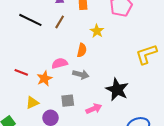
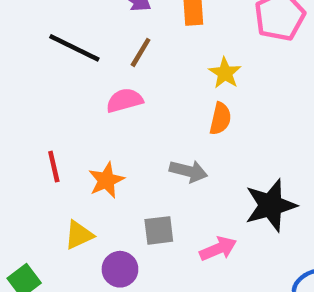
orange semicircle: (82, 50) -> (220, 119), moved
pink semicircle: (60, 63) -> (125, 100), moved
red line: (21, 72) -> (54, 167), turned 56
black star: (117, 90) -> (271, 205), turned 30

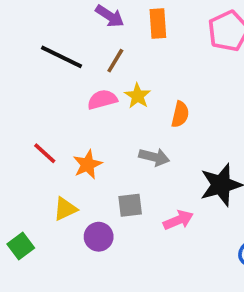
yellow star: (225, 73) -> (138, 96), moved
red line: (54, 167) -> (45, 153), turned -35

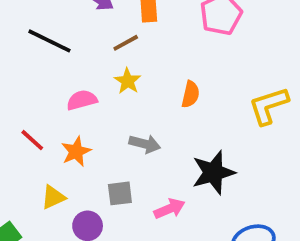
brown line: (115, 61) -> (126, 43), moved, turned 30
pink semicircle: (102, 100) -> (82, 100), moved
orange semicircle: (180, 114) -> (190, 94), moved

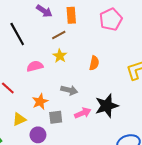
black line: (49, 41) -> (17, 34), turned 35
orange star: (76, 151) -> (40, 102), moved
pink arrow: (169, 209) -> (83, 113), moved

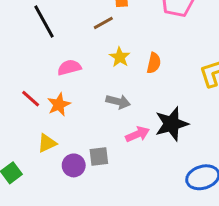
yellow star: (60, 56) -> (120, 57), moved
orange star: (40, 102) -> (59, 105), moved
gray square: (56, 117) -> (99, 157), moved

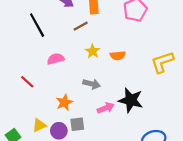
orange semicircle: (154, 63) -> (118, 56), turned 72
orange star: (59, 105) -> (64, 102), moved
black star: (172, 124) -> (131, 100), turned 30
yellow triangle: (47, 143) -> (39, 125), moved

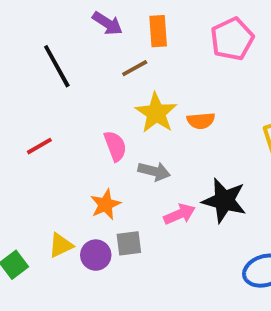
yellow star: (93, 51) -> (156, 113), size x1.5
pink semicircle: (56, 59) -> (115, 146), moved, turned 84
red line: (27, 82) -> (39, 146), moved, turned -72

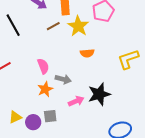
yellow star: (156, 113) -> (78, 26), moved
black star: (224, 201) -> (99, 94), turned -30
orange star: (105, 204) -> (45, 89), moved

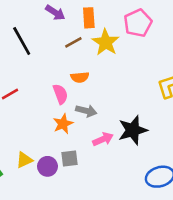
orange semicircle: (87, 53) -> (80, 77), moved

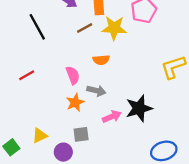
yellow star: (106, 42) -> (114, 28), turned -30
orange semicircle: (80, 77) -> (101, 60), moved
purple circle: (47, 166) -> (63, 152), moved

